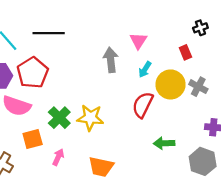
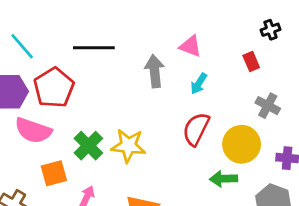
black line: (49, 33) -> (94, 48), moved
pink triangle: (138, 41) -> (190, 46), turned -42
yellow circle: (171, 84) -> (242, 144), moved

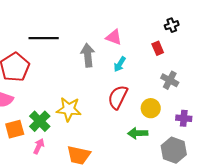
yellow circle: (242, 144) -> (151, 108), size x0.7
green cross: (88, 146) -> (40, 121), moved

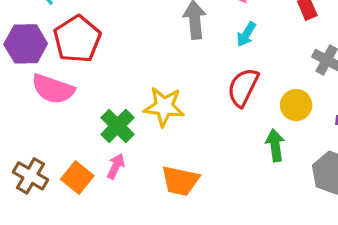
orange square: (15, 129) -> (77, 177), moved, turned -36
green arrow: (138, 133) -> (275, 145), turned 84

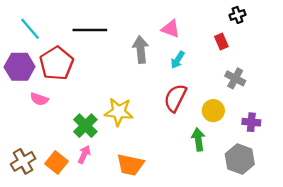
pink semicircle: (53, 89) -> (39, 99), size x0.6
brown cross: (31, 176) -> (23, 161), turned 30

